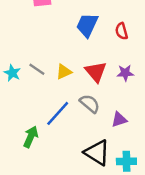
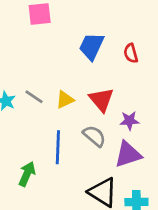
purple star: (125, 73) -> (129, 121), moved
blue line: (58, 113) -> (58, 147), turned -40
purple triangle: (119, 120) -> (128, 154), size x1.5

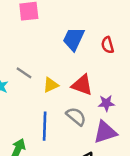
gray line: (34, 97) -> (24, 73), moved
red triangle: (101, 100) -> (82, 85), turned -30

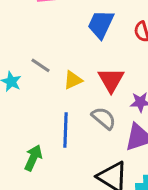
red triangle: (82, 85) -> (111, 80), turned 40

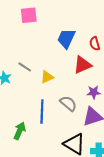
red triangle: (111, 80) -> (82, 65), moved, turned 36

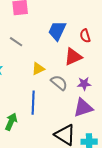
gray line: (25, 67) -> (16, 42), moved
gray semicircle: (68, 103) -> (59, 83), moved

